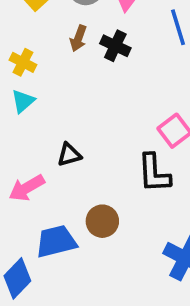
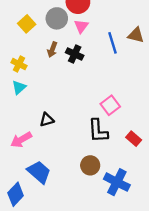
brown circle: (102, 221) -> (90, 165), moved
blue trapezoid: (56, 241) -> (39, 172), turned 55

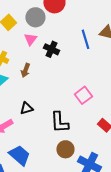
pink triangle: (81, 26) -> (30, 39), moved
brown arrow: (52, 50) -> (25, 70), moved
black L-shape: (98, 131) -> (59, 122), moved

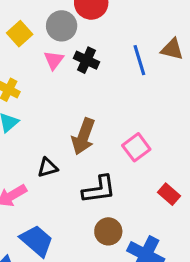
black cross: (51, 49) -> (86, 60), moved
brown arrow: (25, 70) -> (83, 136), moved, size x1.6
black L-shape: (59, 122) -> (99, 189), turned -95

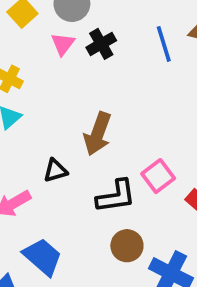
black cross: (86, 60) -> (101, 44), turned 35
pink square: (136, 147) -> (158, 176), moved

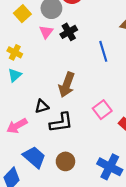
blue line: (164, 44) -> (103, 51), moved
black L-shape: (116, 196) -> (61, 123), moved
brown circle: (127, 246) -> (65, 161), moved

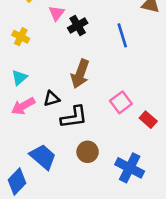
black cross: (69, 32) -> (78, 26), moved
cyan triangle: (15, 75) -> (19, 78), moved
pink arrow: (17, 126) -> (23, 106), moved
brown circle: (65, 161) -> (88, 152), moved

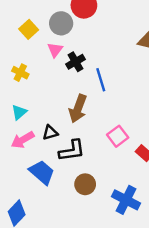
blue line: (122, 35) -> (101, 80), moved
blue trapezoid: (43, 157) -> (42, 172), moved

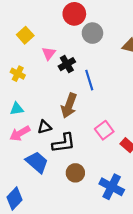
gray circle: (61, 23) -> (92, 33), moved
cyan triangle: (19, 112) -> (17, 109), turned 32

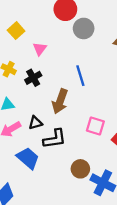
black cross: (67, 64) -> (33, 78), moved
pink square: (104, 130) -> (95, 126), turned -36
brown circle: (75, 173) -> (80, 169), moved

